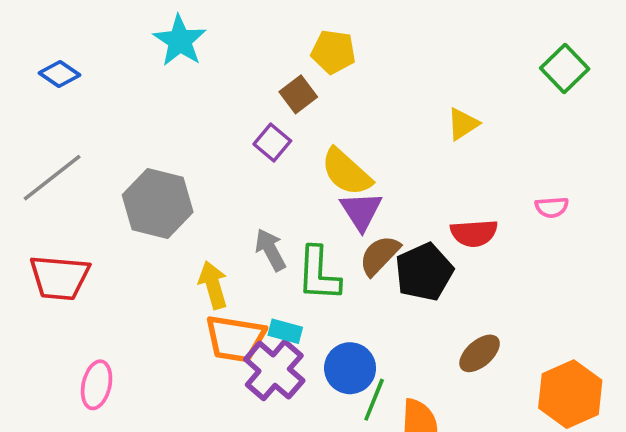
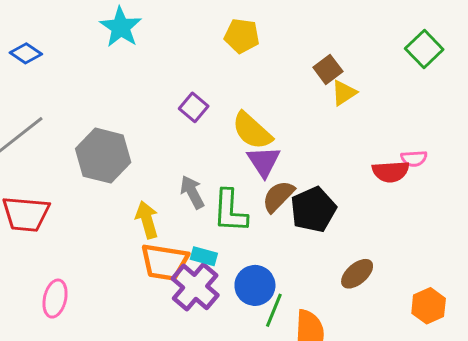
brown square: (298, 94) -> (328, 69), moved
red semicircle: (474, 233) -> (391, 172), moved
orange hexagon: (570, 394) -> (429, 306), size x0.7

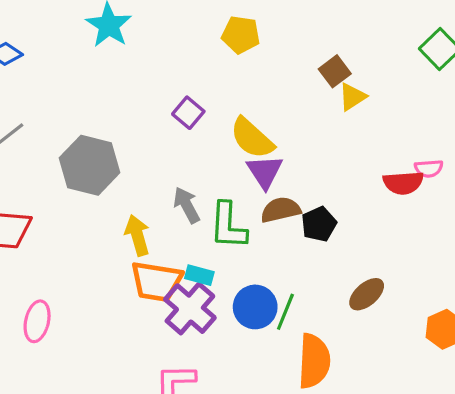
brown semicircle: (278, 196) -> (281, 210), turned 33
black pentagon: (313, 210) -> (319, 224), size x0.7
green line: (274, 310) -> (285, 312), moved

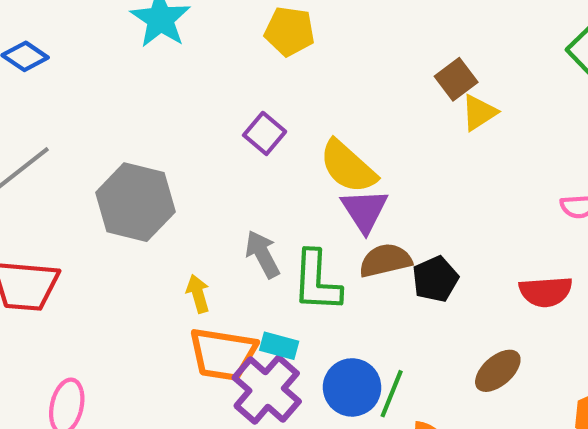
yellow pentagon: (241, 35) -> (290, 31), moved
red semicircle: (403, 183) -> (546, 292), moved
yellow arrow: (137, 235) -> (198, 294), size x0.7

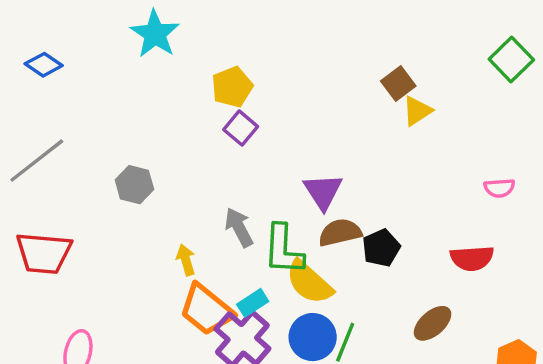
yellow pentagon: (290, 31) -> (232, 87), moved, turned -30
yellow semicircle: (348, 167) -> (309, 282), moved
gray hexagon: (135, 202) -> (134, 185), size x0.6
cyan rectangle: (279, 346) -> (253, 303), turned -48
orange trapezoid: (223, 354) -> (206, 310), turned 30

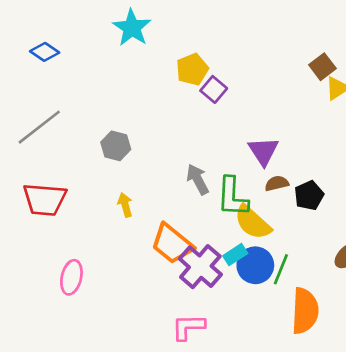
purple square: (241, 128) -> (214, 89), moved
brown semicircle: (340, 233) -> (277, 183), size x0.7
yellow arrow: (186, 260) -> (125, 205), moved
cyan rectangle: (253, 303) -> (235, 255), moved

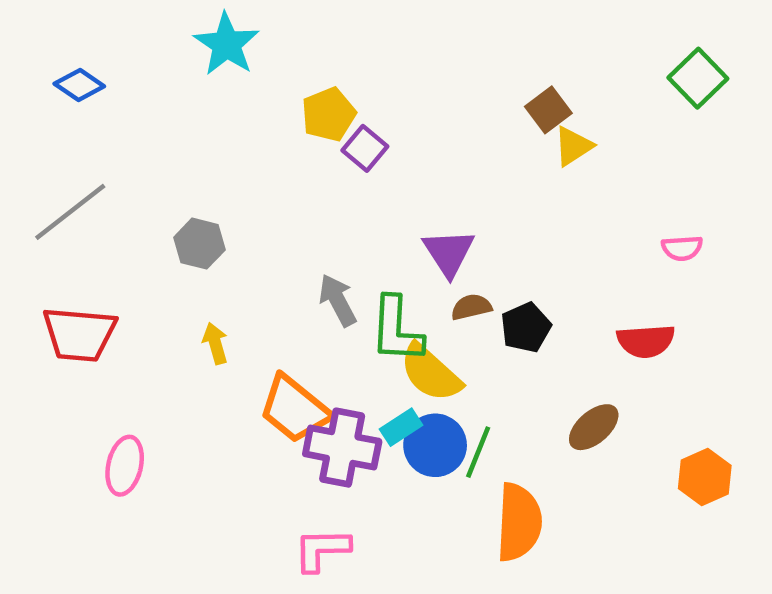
purple cross: (200, 267) -> (342, 448), turned -30

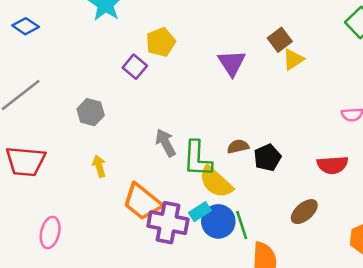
purple square: (365, 148) -> (135, 67), moved
purple triangle: (449, 253) -> (232, 63), moved
green line: (478, 452) -> (242, 225), turned -40

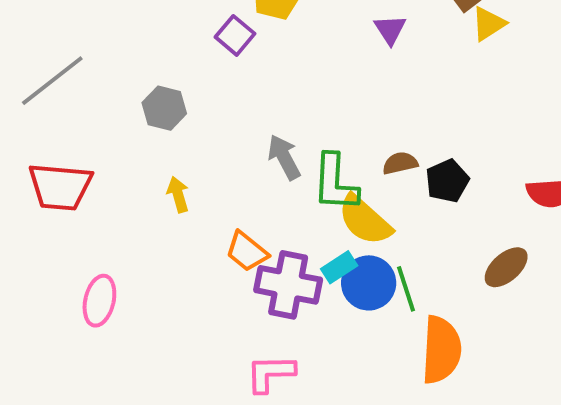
purple triangle: (232, 63) -> (390, 30), size x0.7
orange trapezoid: (142, 202) -> (247, 252), size x0.7

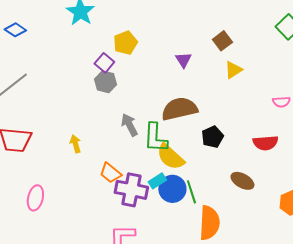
yellow triangle: (488, 24) -> (233, 70), moved
gray hexagon: (164, 108) -> (105, 82), moved
brown semicircle: (400, 163) -> (179, 109), moved, size x2.0
brown ellipse: (506, 267) -> (242, 181), turned 70

